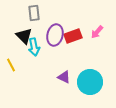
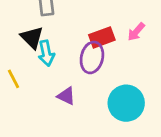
purple ellipse: (55, 35) -> (92, 57), moved
purple triangle: (64, 77) -> (66, 96), moved

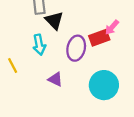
black triangle: (32, 37) -> (54, 20), moved
red rectangle: (102, 37) -> (99, 38), moved

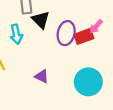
cyan arrow: (39, 45) -> (16, 34), moved
purple ellipse: (76, 48) -> (66, 33), moved

